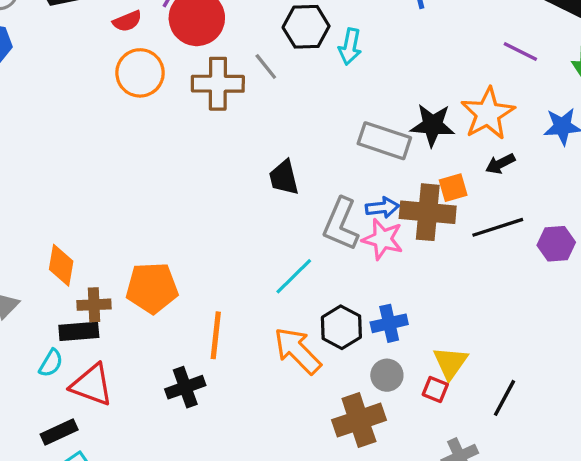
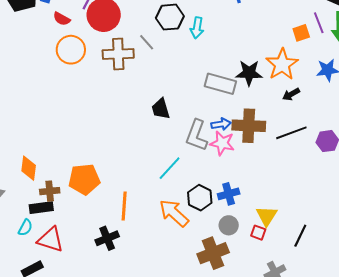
red semicircle: (127, 21) -> (62, 19), turned 54
purple line: (520, 52) -> (319, 23), moved, turned 45
orange square: (453, 188) -> (301, 33), moved

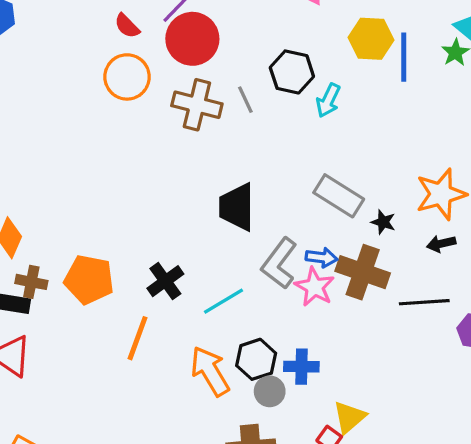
black star: (249, 73) -> (383, 222), moved, size x0.6
black trapezoid: (161, 109) -> (237, 207), size x1.4
gray circle: (229, 225) -> (270, 391), moved
black cross: (107, 238) -> (165, 281), moved, turned -30

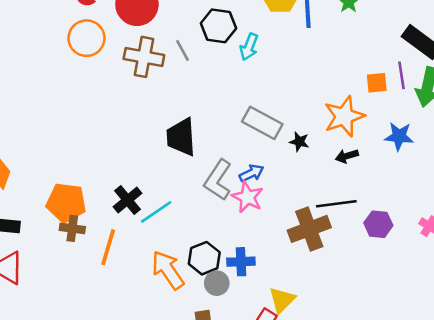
blue arrow: (321, 257) -> (252, 173), turned -30
brown cross: (363, 272) -> (309, 229), moved, turned -36
brown cross: (31, 282) -> (72, 228), moved
cyan line: (223, 301) -> (156, 212), moved

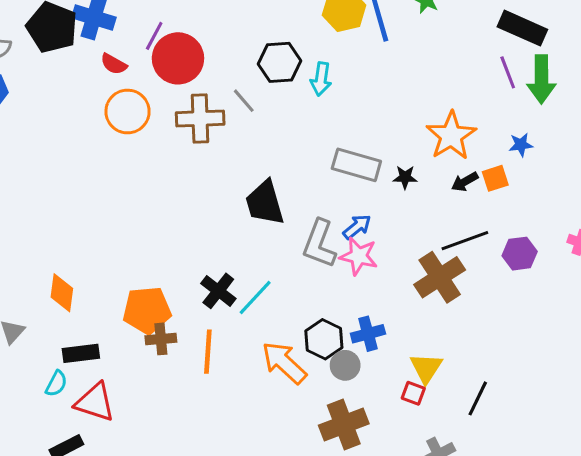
orange square: (377, 83) -> (495, 178), moved
blue star: (399, 136) -> (521, 145), size x0.7

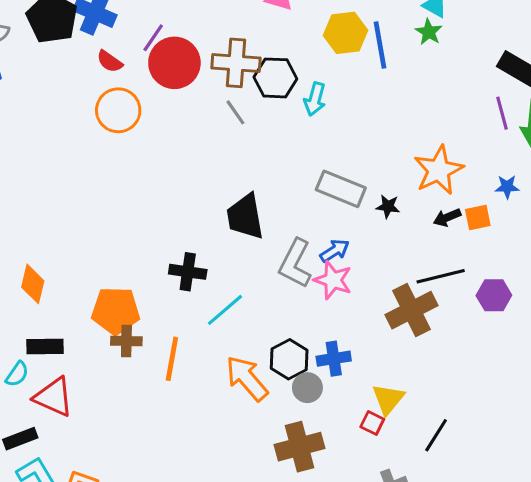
brown cross: (200, 119) -> (236, 63), moved
black cross: (218, 291) -> (188, 272), moved, turned -36

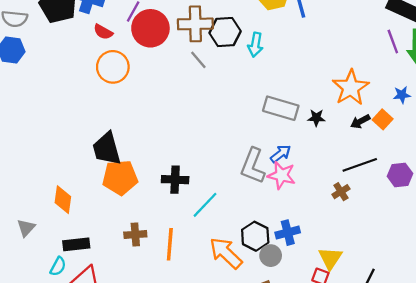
black trapezoid: (245, 217) -> (107, 149), moved
orange square: (478, 218) -> (383, 119), turned -30
brown cross: (411, 310) -> (341, 192), size x0.5
orange pentagon: (116, 311) -> (120, 177), moved

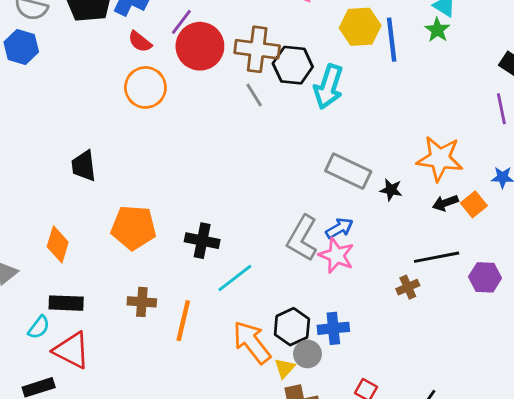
cyan arrow: (255, 45) -> (328, 87), size x1.4
orange star: (351, 88) -> (440, 159), turned 30
black trapezoid: (107, 149) -> (84, 166), moved, size x0.7
yellow triangle: (330, 258) -> (285, 368), moved, size x0.7

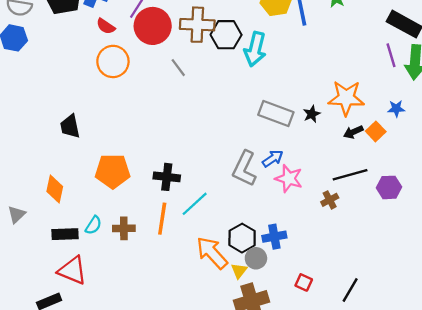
gray line: (254, 95) -> (178, 68), moved
black star: (391, 190) -> (312, 114), moved, turned -30
pink star: (336, 255) -> (289, 179), moved
orange line: (183, 321) -> (162, 219), moved
cyan semicircle: (39, 327) -> (93, 225), moved

